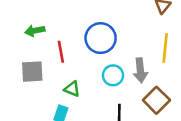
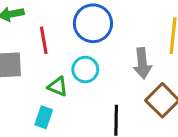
cyan circle: (113, 75) -> (85, 70), moved

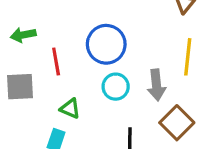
cyan circle: (85, 70) -> (116, 87), moved

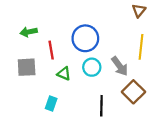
gray arrow: (156, 85) -> (120, 66), turned -30
green triangle: (70, 109) -> (64, 74), moved

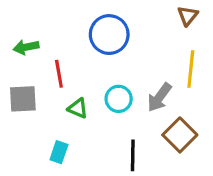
blue circle: (85, 38) -> (109, 35), moved
gray arrow: (120, 66) -> (159, 97), turned 72

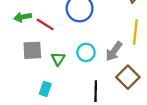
red line: (59, 74) -> (45, 25), moved, turned -48
gray square: (23, 99) -> (32, 50), moved
green triangle: (78, 108) -> (58, 59), turned 40

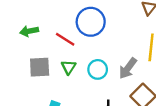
red line: (45, 25) -> (65, 39), moved
green triangle: (58, 59) -> (69, 67), moved

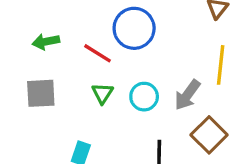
gray square: (40, 67) -> (41, 93), moved

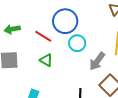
green triangle: (102, 93) -> (46, 60), turned -32
cyan circle: (144, 97) -> (77, 43), moved

